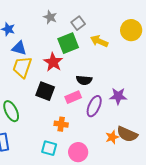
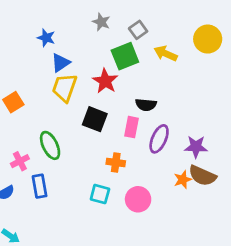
blue triangle: (19, 48) -> (61, 63), turned -49
purple star: (118, 96) -> (196, 147), moved
pink rectangle: (73, 97) -> (131, 127), turned -56

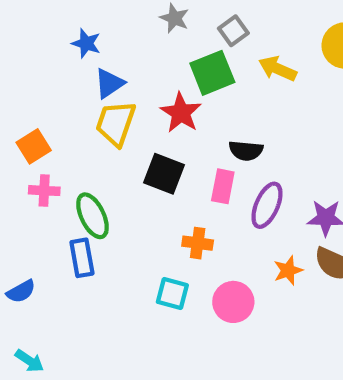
pink cross: (20, 161) -> (44, 191), moved, turned 30
orange star: (183, 180) -> (288, 270), moved
blue rectangle: (40, 186) -> (82, 258), moved

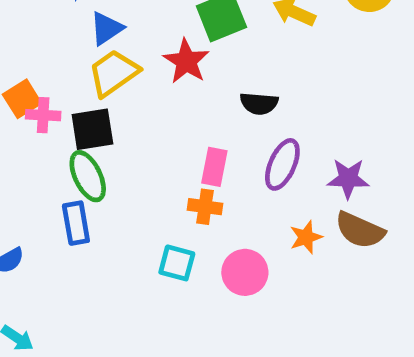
yellow trapezoid: (116, 123) -> (114, 73), turned 36
black square: (164, 174) -> (92, 129), moved, turned -30
pink rectangle: (223, 186) -> (214, 167), moved
pink cross: (44, 191) -> (43, 115), moved

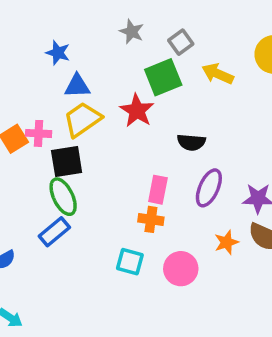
blue triangle: (106, 28) -> (77, 86), turned 32
pink cross: (43, 115) -> (39, 133), moved
blue rectangle: (76, 223) -> (54, 232), turned 60

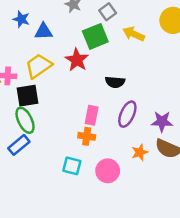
blue triangle: (77, 86) -> (44, 31), moved

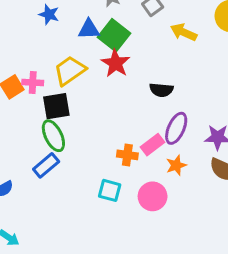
blue triangle: (44, 31) -> (89, 29), moved
green square: (95, 36) -> (114, 35), moved, turned -30
pink rectangle: (92, 115) -> (153, 145), moved, turned 42
orange star: (140, 152) -> (176, 165), moved

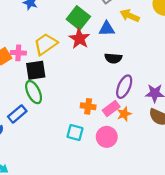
blue triangle: (89, 29) -> (107, 29), moved
pink rectangle: (153, 145) -> (111, 108), moved
blue rectangle: (46, 165) -> (17, 114), moved

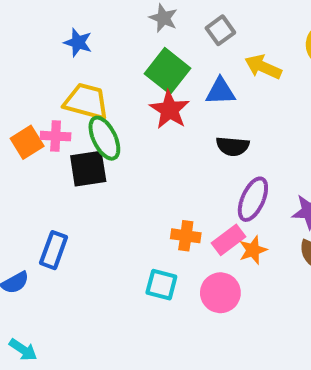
yellow trapezoid: (46, 44) -> (86, 102), moved, turned 50
green ellipse: (34, 92) -> (104, 138), moved
blue rectangle: (17, 114) -> (54, 250), turned -30

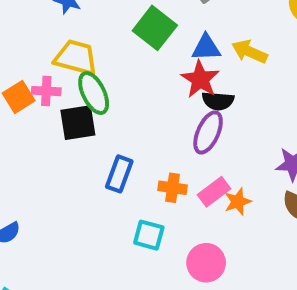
yellow arrow: (263, 67) -> (249, 52), moved
red star: (170, 110) -> (200, 79), moved
purple ellipse: (253, 199) -> (208, 132), moved
blue rectangle: (54, 250) -> (119, 174), moved
pink circle: (220, 293) -> (206, 263), moved

